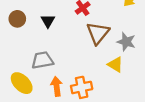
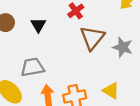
yellow triangle: (115, 65) -> (111, 91), moved

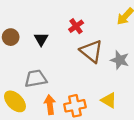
brown triangle: (92, 38) -> (91, 51), turned -30

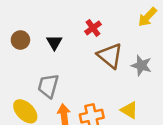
gray trapezoid: (36, 79) -> (48, 86), turned -65

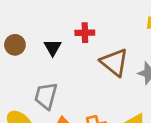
red cross: (93, 28) -> (85, 33), moved, turned 35

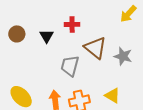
gray trapezoid: (46, 96) -> (70, 66), moved

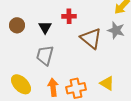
gray star: (123, 56) -> (116, 30), moved
gray trapezoid: (70, 66) -> (45, 55), moved

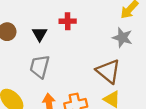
brown triangle: (91, 38) -> (108, 71), moved

